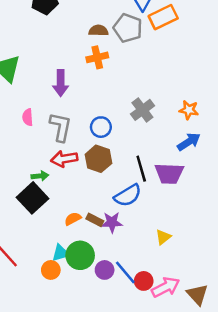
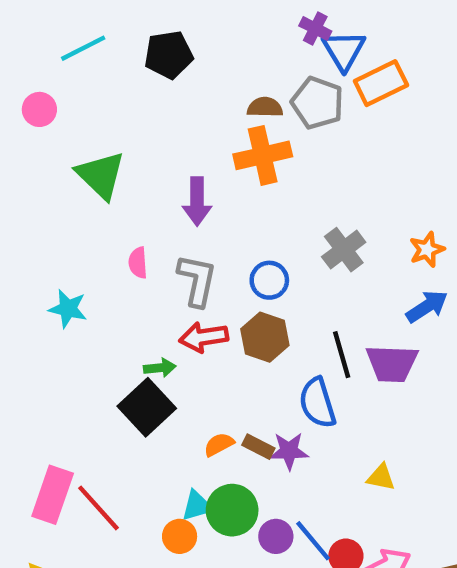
orange cross: (97, 57) -> (263, 155), size x1.4
orange star: (189, 110) -> (427, 250), turned -30
blue semicircle: (128, 195) -> (317, 403), turned 104
yellow triangle: (163, 237) -> (381, 477), turned 49

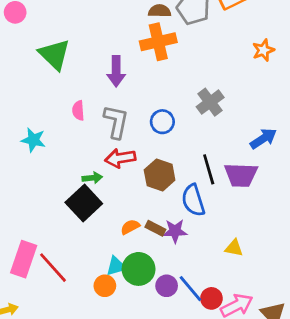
orange star: (427, 250) -> (263, 50), moved
brown hexagon: (265, 337) -> (160, 175), moved

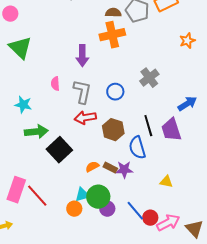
green triangle: (54, 54) -> (20, 48), moved
purple trapezoid: (241, 175) -> (171, 130), turned 70
green arrow: (92, 178) -> (36, 132), moved, size x1.6
purple circle: (167, 286) -> (107, 209), moved

